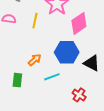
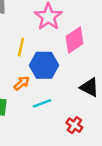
yellow line: (35, 21) -> (21, 47), moved
blue hexagon: (67, 52) -> (44, 65), moved

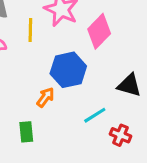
yellow line: (21, 47) -> (30, 30), moved
cyan line: (42, 103) -> (95, 115), moved

